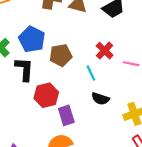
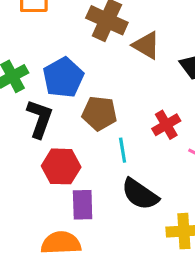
cyan line: (91, 73) -> (123, 150), moved
black semicircle: (100, 99) -> (140, 194), size x1.4

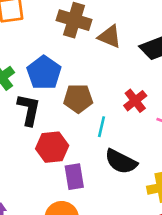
cyan line: (123, 150) -> (102, 127), turned 30

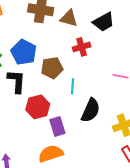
red cross: (135, 101) -> (82, 47), moved, turned 30
black semicircle: (121, 161) -> (91, 110), turned -85

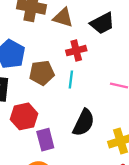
cyan line: (72, 86) -> (71, 79), moved

